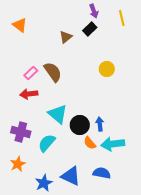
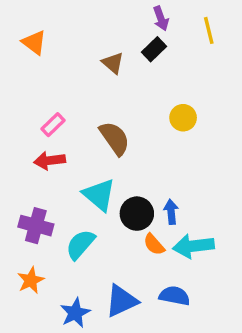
brown triangle: (66, 37) -> (113, 63), turned -40
brown semicircle: (53, 72) -> (115, 138), moved
blue triangle: (71, 176) -> (121, 301), turned -50

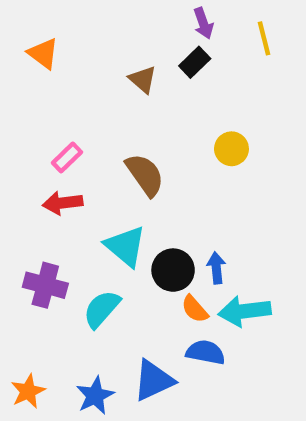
orange star: (31, 280) -> (28, 391), moved
blue semicircle: (175, 296) -> (206, 352), moved

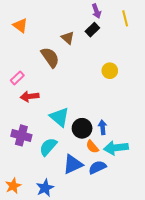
pink rectangle: (67, 157) -> (17, 78), moved
brown semicircle: (145, 175) -> (50, 57), moved
blue semicircle: (206, 352) -> (97, 167), turned -36
blue triangle: (154, 380) -> (73, 164), moved

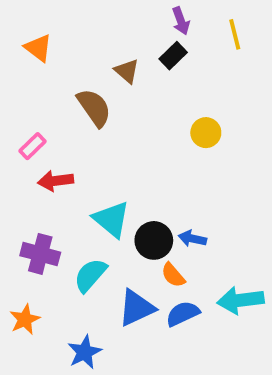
blue arrow: (103, 127) -> (192, 239), turned -72
cyan arrow: (116, 148) -> (241, 300), moved
orange star: (13, 186) -> (25, 319), moved

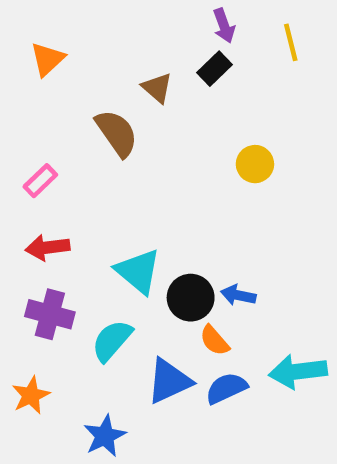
orange triangle: (38, 48) -> (47, 59), turned 40
red arrow: (56, 181) -> (47, 248), moved

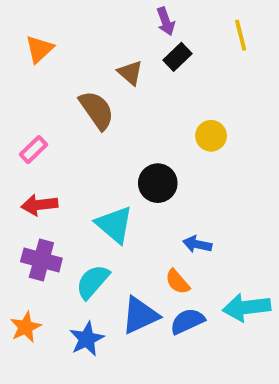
purple arrow: (224, 26) -> (166, 21), moved
black circle: (191, 298) -> (158, 183), moved
blue star: (105, 436) -> (87, 339), moved

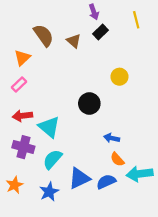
orange triangle: (39, 49) -> (22, 58), moved
brown semicircle: (97, 110) -> (44, 35), moved
cyan triangle: (114, 225) -> (49, 127), moved
orange semicircle: (177, 282) -> (117, 159), moved

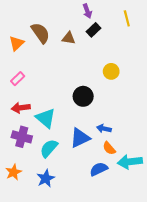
brown triangle: (74, 41) -> (69, 38), turned -32
orange triangle: (22, 58) -> (17, 43), moved
blue triangle: (79, 178) -> (80, 138), moved

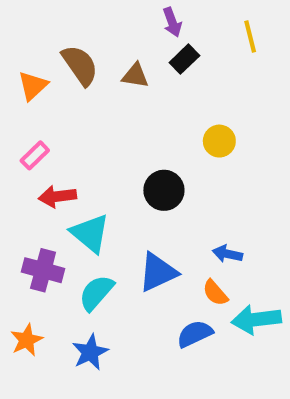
red arrow: (21, 108) -> (57, 196), moved
blue arrow: (104, 129) -> (228, 254), moved

